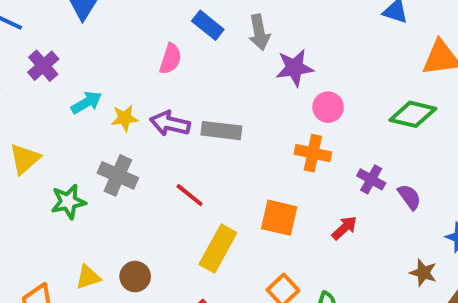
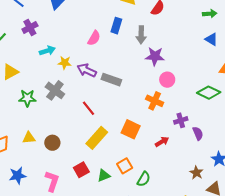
blue rectangle: (208, 25) -> (116, 26), turned 56
purple cross: (371, 179) -> (181, 120), turned 32

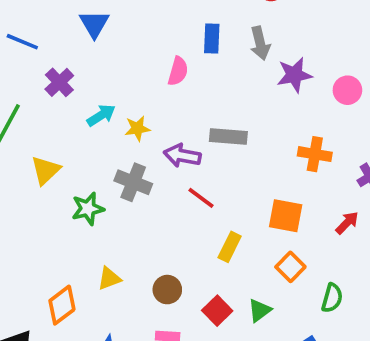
purple arrow: (87, 70) -> (182, 156), moved
pink circle: (167, 80) -> (347, 90), moved
yellow rectangle: (97, 138) -> (230, 247), size x0.7
brown circle: (52, 143) -> (167, 290), moved
orange square: (125, 166) -> (290, 267), moved

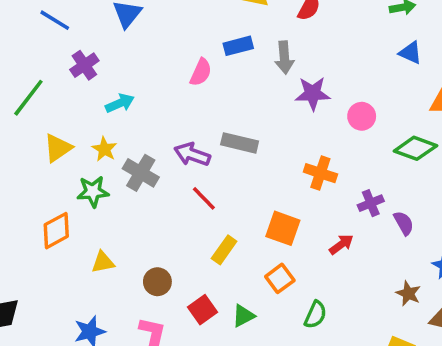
blue rectangle: (212, 39) -> (238, 46), turned 64
yellow star: (137, 128) -> (104, 149), moved, turned 30
orange diamond: (62, 305) -> (56, 231), moved

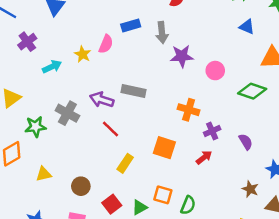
yellow star: (104, 149) -> (83, 54), moved
purple cross: (371, 203) -> (212, 131), moved
orange square: (280, 278) -> (163, 195), moved, turned -36

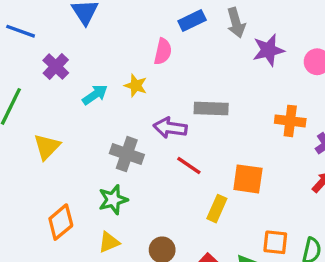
yellow star: (83, 54) -> (136, 86), moved
green star: (36, 127) -> (113, 200), moved
orange square: (164, 148) -> (248, 179), moved

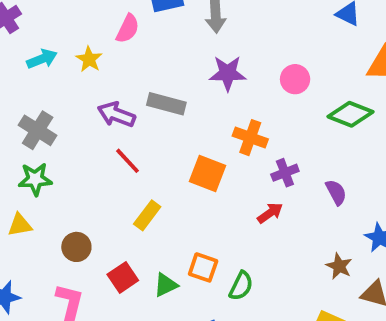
purple star: (268, 50) -> (228, 73), moved
gray cross: (127, 154) -> (38, 130), moved
orange square: (248, 179) -> (207, 173), moved

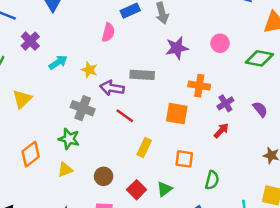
yellow star: (89, 59) -> (89, 70), moved
gray cross: (38, 130) -> (83, 108), moved
green star: (35, 179) -> (69, 139), turned 30
orange square: (203, 267) -> (184, 159), moved

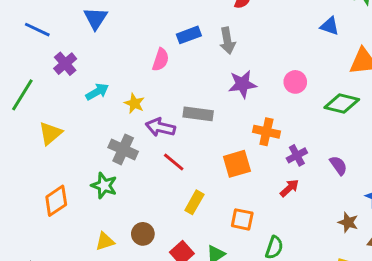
orange square: (177, 114) -> (237, 164), turned -30
yellow triangle: (65, 170) -> (105, 241), moved

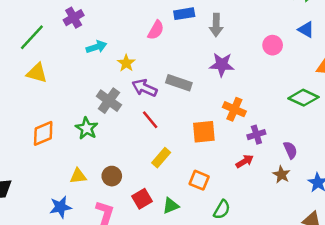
pink circle: (295, 82) -> (273, 45), moved
yellow triangle: (50, 133) -> (37, 73), moved, turned 45
brown star: (348, 222) -> (281, 175), moved

